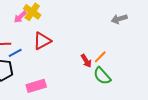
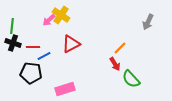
gray arrow: (119, 19) -> (148, 22), turned -49
orange line: (100, 57) -> (120, 48), moved

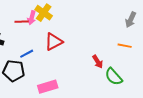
pink arrow: (49, 20) -> (32, 18), turned -32
red line: (33, 47) -> (22, 22), moved
orange line: (120, 48) -> (125, 46), moved, turned 56

